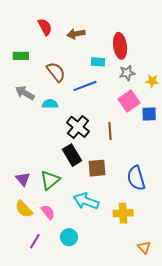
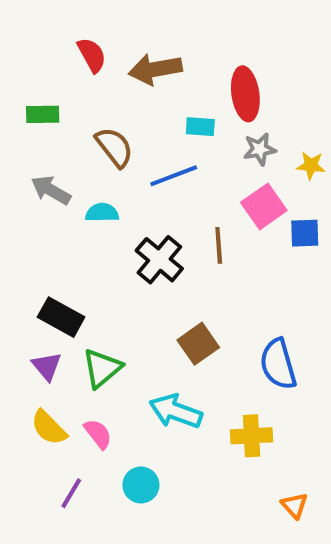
brown arrow: (76, 34) -> (155, 69), size x1.4
brown line: (110, 131) -> (219, 245), moved
black rectangle: (72, 155) -> (61, 317), moved, turned -30
brown square: (97, 168) -> (198, 344), turned -30

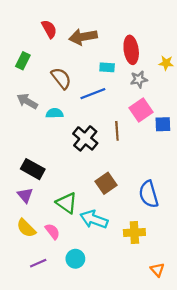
green rectangle: (43, 114) -> (23, 61), turned -63
yellow star: (311, 166) -> (166, 63), moved
green triangle: (102, 368) -> (67, 203), moved, turned -45
purple line: (71, 493) -> (38, 263), turned 35

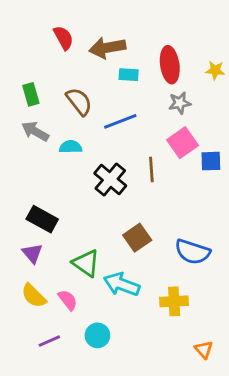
green rectangle: (23, 61) -> (31, 94), moved, turned -42
yellow star: (166, 63) -> (215, 70), moved
cyan rectangle: (107, 67) -> (129, 75), moved
blue semicircle: (149, 194) -> (192, 252), turned -56

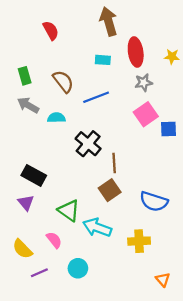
brown arrow: (107, 48) -> (108, 21), moved, turned 84
brown line: (151, 170) -> (114, 163), moved
yellow semicircle: (34, 296) -> (22, 249), moved

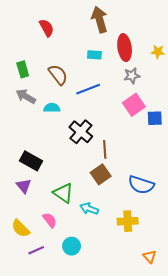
cyan arrow: (97, 227) -> (89, 209), size x0.7

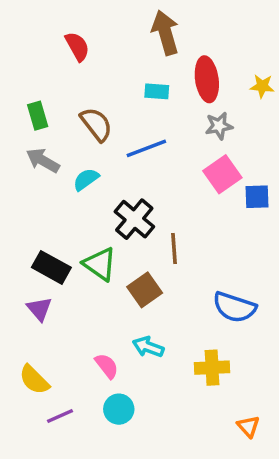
cyan semicircle: (52, 108) -> (86, 179), turned -35
brown square: (101, 174) -> (145, 290), moved
green triangle: (63, 193) -> (100, 264), moved
pink semicircle: (50, 220) -> (107, 366), moved

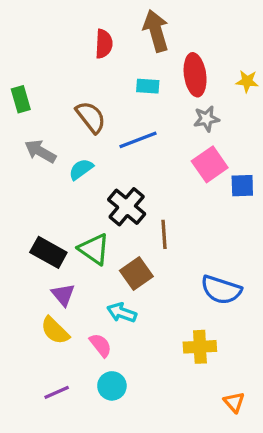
red semicircle: (77, 46) -> (104, 44), moved, turned 32
green rectangle: (38, 116) -> (21, 99), moved
purple triangle: (39, 309) -> (63, 295), moved
cyan arrow: (148, 347) -> (122, 313), moved
yellow semicircle: (34, 380) -> (55, 331), moved

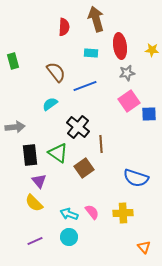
gray arrow: (40, 151) -> (15, 127), moved, turned 144
black rectangle: (48, 252) -> (30, 155), turned 55
cyan arrow: (122, 313) -> (69, 214), moved
pink semicircle: (101, 345) -> (92, 212), moved

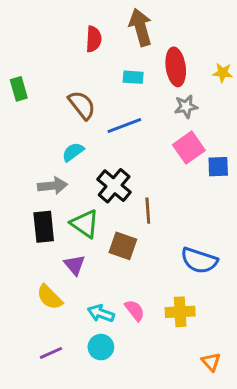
gray arrow: (15, 127) -> (52, 186), moved
brown square: (84, 168) -> (123, 246), turned -36
purple triangle: (39, 181) -> (74, 265), moved

